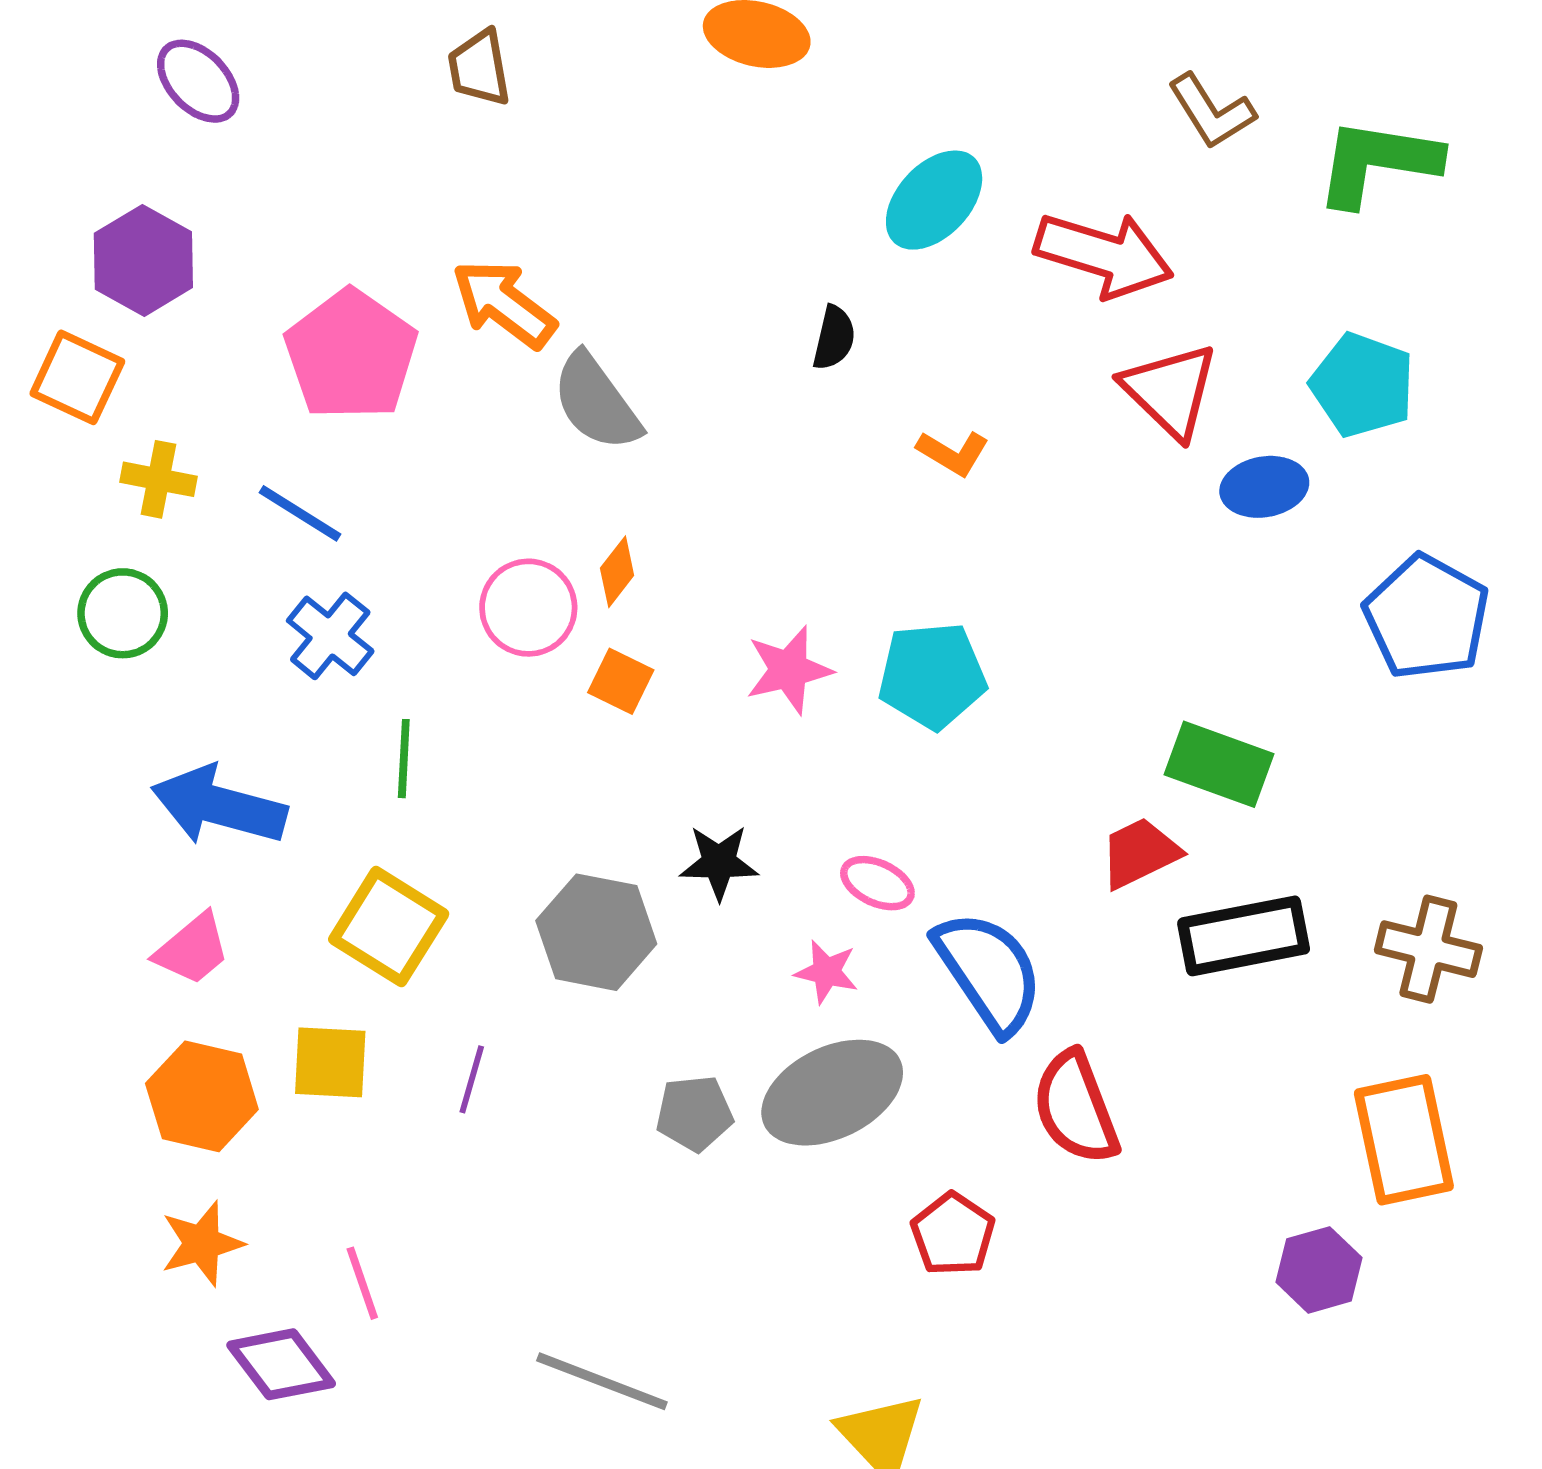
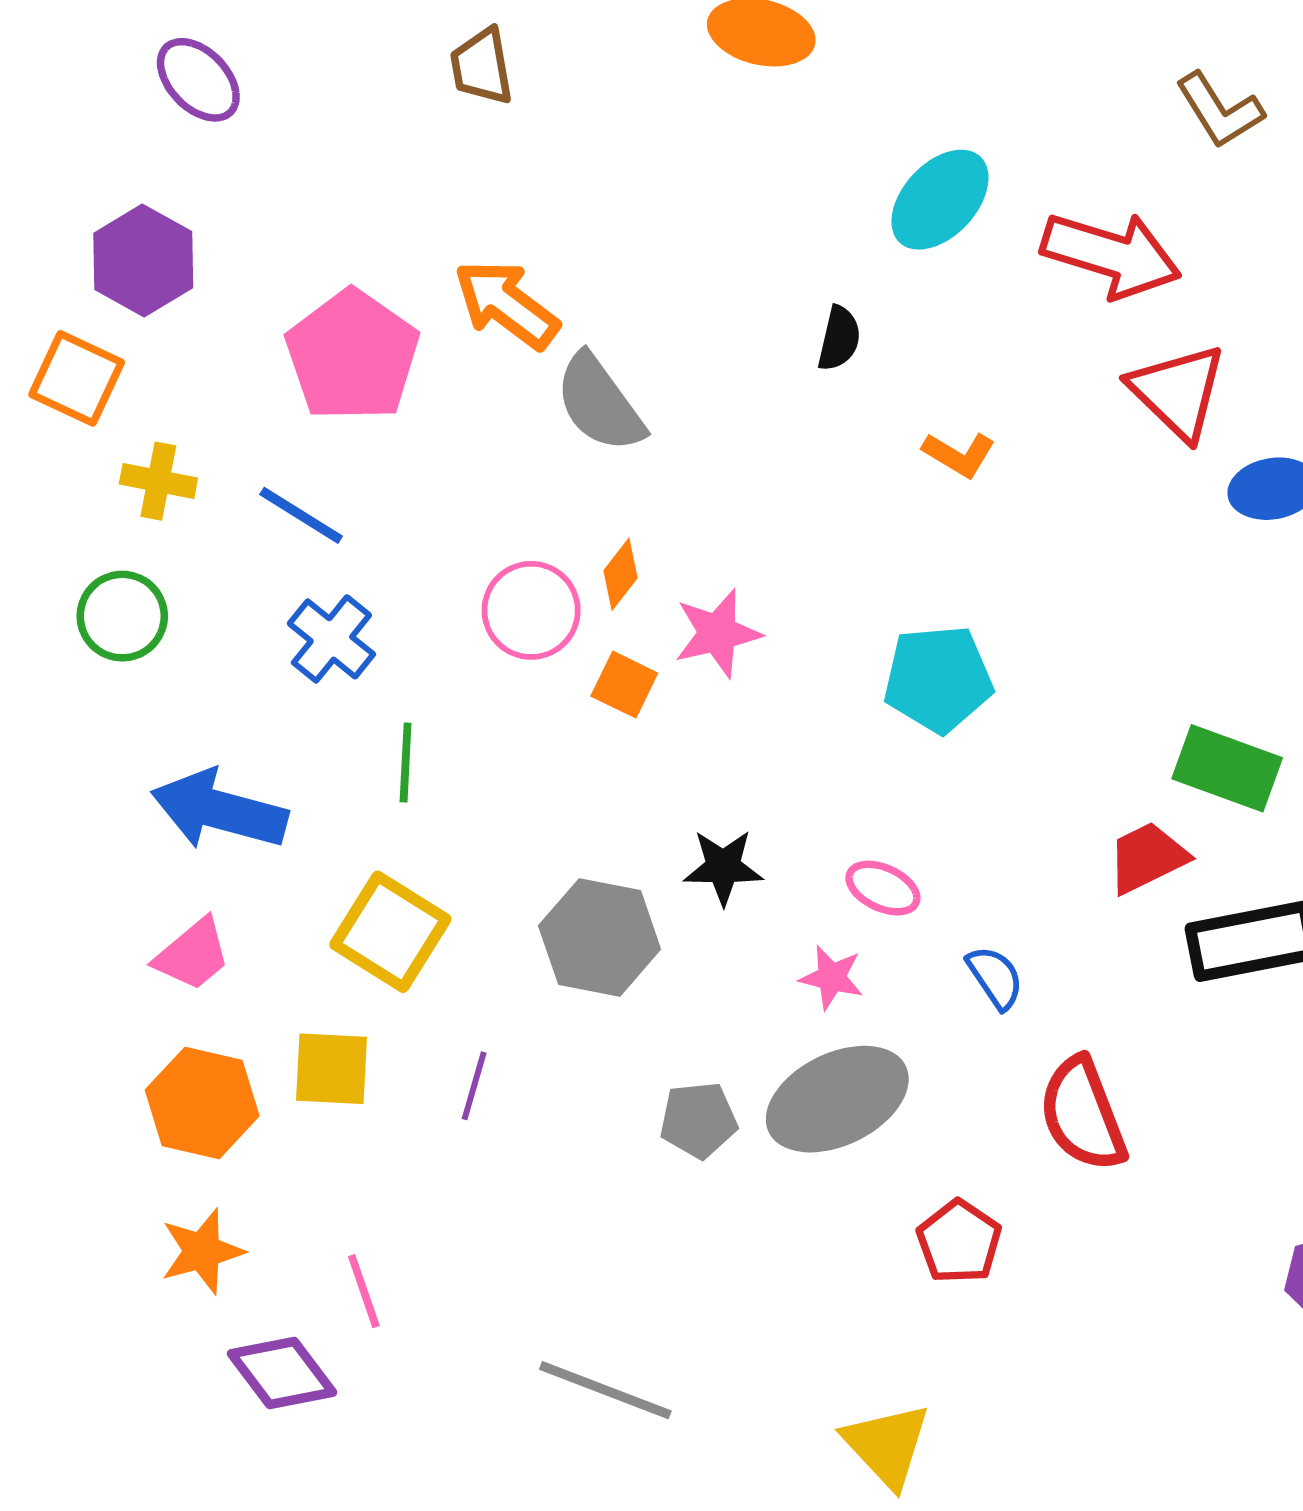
pink star: (789, 670) -> (717, 633), moved
blue semicircle: (989, 972) -> (995, 977), size x0.5

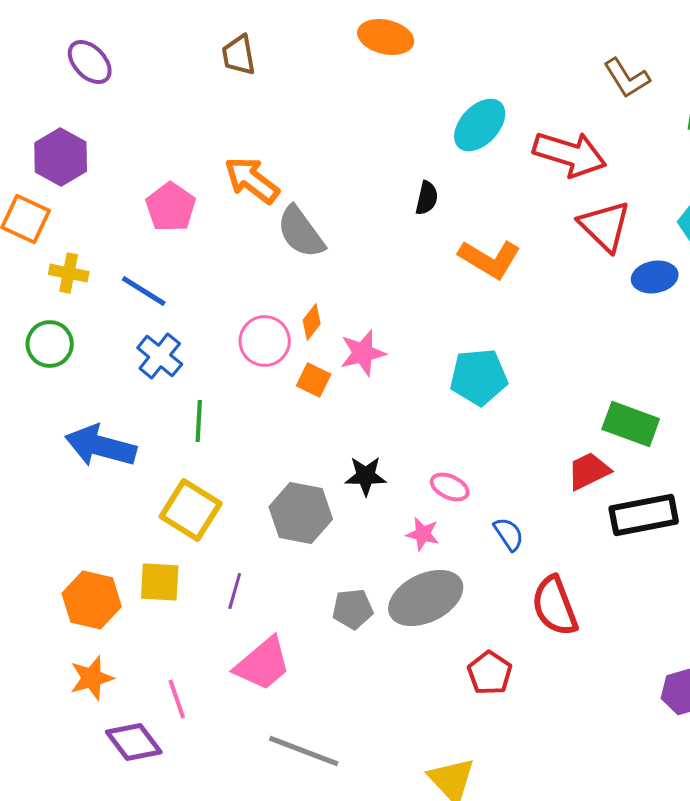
pink pentagon: (352, 356) -> (171, 207), size x0.7
orange L-shape: (959, 454) -> (490, 259), size x1.6
pink trapezoid: (193, 955) -> (263, 664), moved, size x1.4

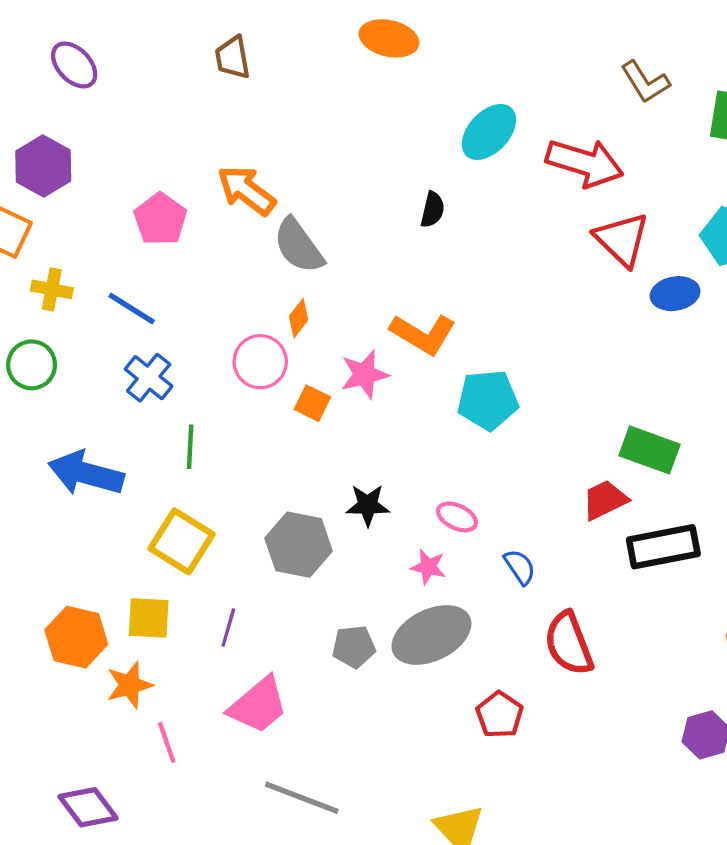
orange L-shape: (490, 259) -> (423, 334), moved
orange diamond: (312, 322) -> (299, 318), moved
orange star: (92, 678) -> (129, 685), moved
purple diamond: (134, 742) -> (88, 807), moved

